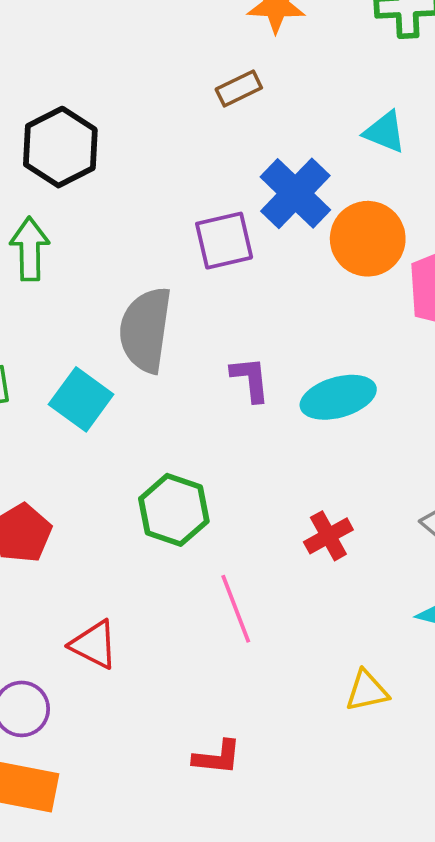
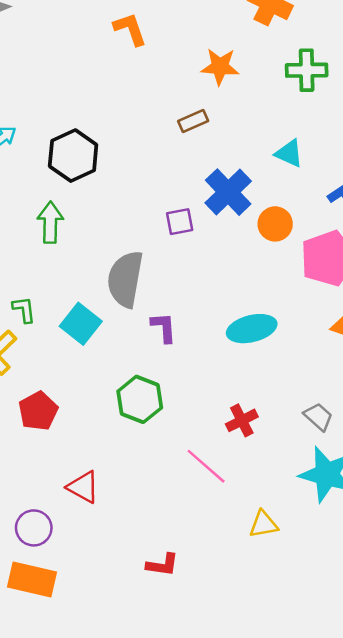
orange circle: (368, 239) -> (275, 224), size x0.7
purple square: (224, 241) -> (180, 222), size x0.7
purple L-shape: (250, 379) -> (164, 327), moved
pink line: (236, 609) -> (206, 466), moved, turned -30

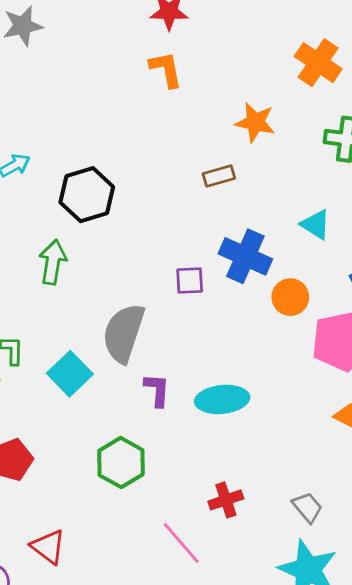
blue cross: (228, 192) -> (245, 256), turned -30
cyan ellipse: (252, 329) -> (222, 399), moved

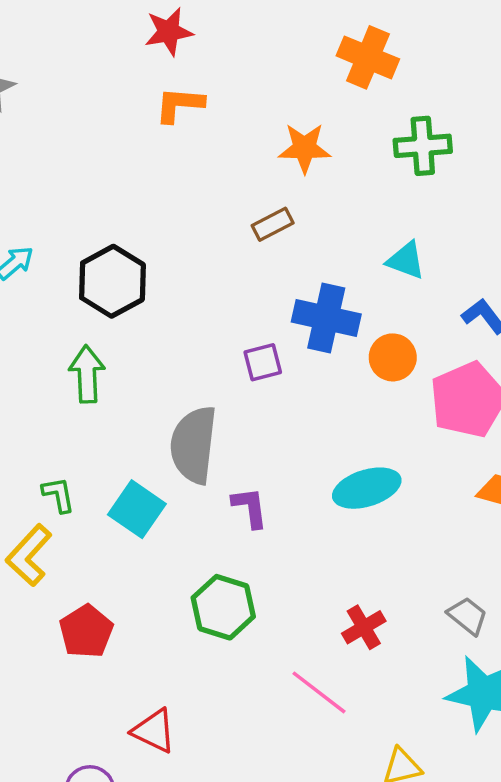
orange L-shape: (166, 69) -> (179, 105), turned -63
cyan ellipse: (222, 399) -> (367, 488), moved

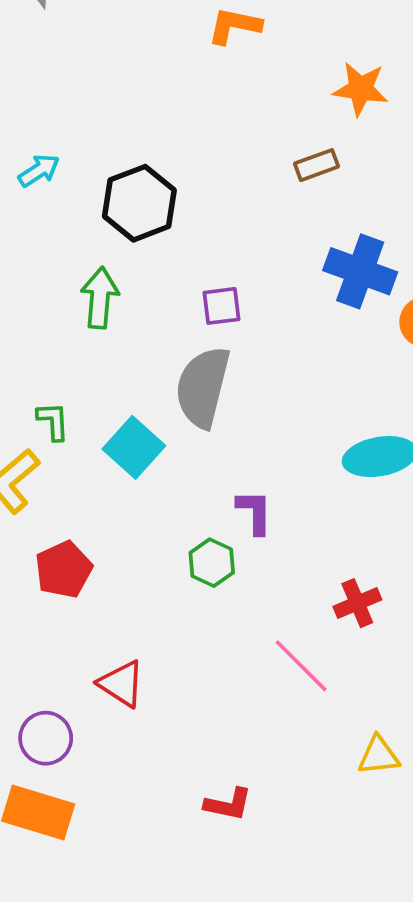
purple square: (263, 362) -> (222, 306), moved
purple L-shape: (250, 507) -> (255, 512), moved
green hexagon: (223, 607) -> (212, 563), size x0.7

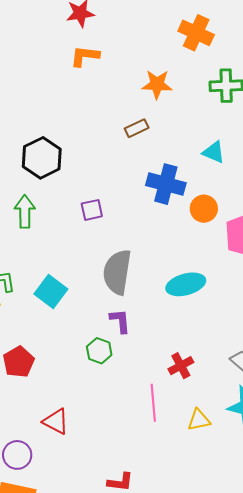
gray semicircle: (203, 387) -> (117, 272), moved
pink line: (301, 666) -> (153, 403), turned 45
yellow triangle: (379, 756) -> (199, 420), moved

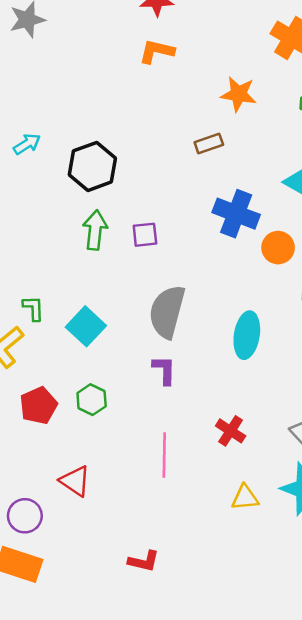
green arrow: (25, 212) -> (95, 230), moved
cyan ellipse: (186, 284) -> (247, 335), turned -72
green hexagon: (99, 351) -> (92, 400), moved
red cross: (181, 366) -> (231, 431), turned -35
pink line: (153, 403) -> (164, 455), moved

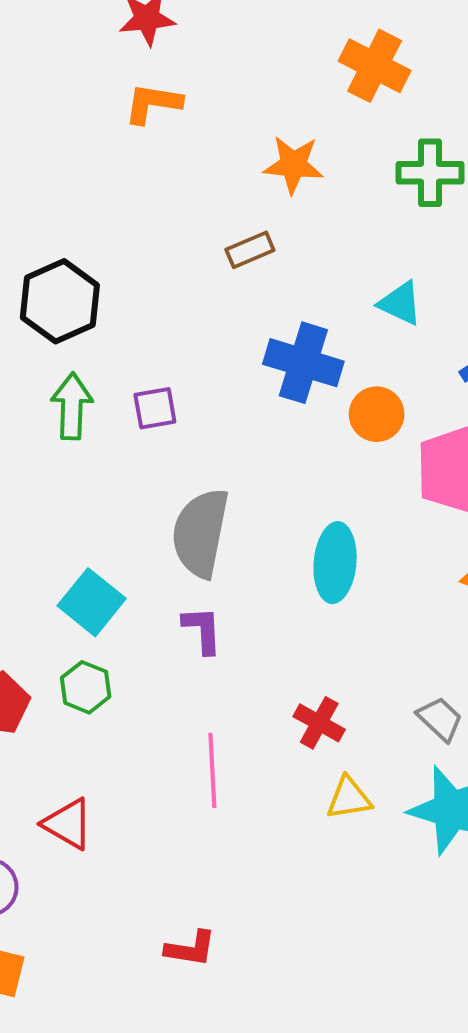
cyan square: (86, 326) -> (92, 602), moved
yellow triangle: (245, 498) -> (349, 798), moved

